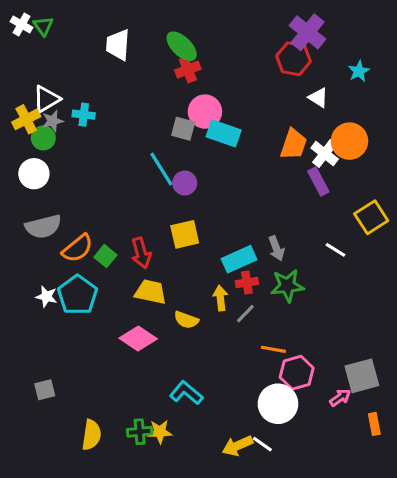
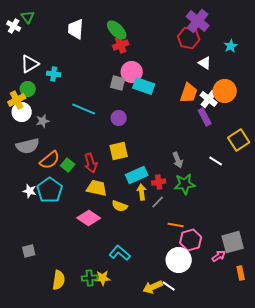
white cross: (22, 25) -> (14, 26), moved
yellow cross: (26, 119) -> (17, 100), moved
gray star: (53, 121) -> (43, 121), moved
cyan line: (161, 169) -> (84, 109), moved, turned -35
cyan rectangle: (239, 259) -> (137, 175), moved

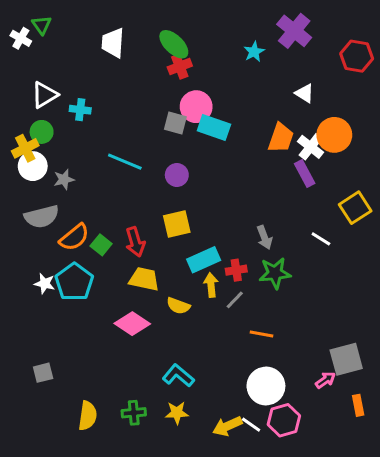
red hexagon: (189, 38) -> (357, 56), moved
cyan star: (231, 46) -> (254, 52), moved
pink hexagon: (191, 240) -> (284, 420), moved
yellow star: (103, 278) -> (177, 413), moved

